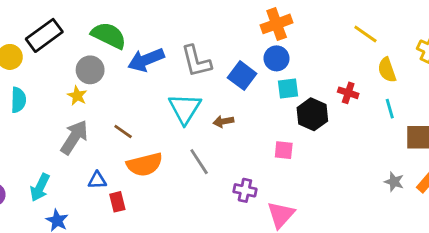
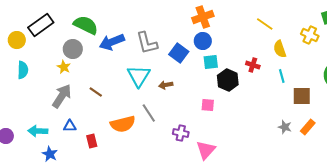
orange semicircle: (145, 164) -> (123, 124), moved
blue triangle: (97, 180) -> (70, 126), moved
cyan arrow: (40, 187) -> (38, 131), turned 66

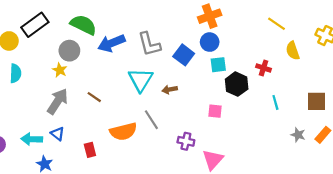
cyan line: (282, 76) -> (275, 102), moved
blue triangle: (70, 126) -> (58, 134), moved, turned 40

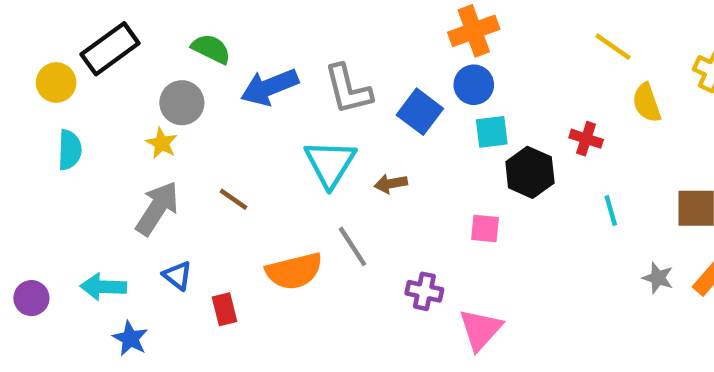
green semicircle: (83, 25) -> (211, 49), size x0.7
blue triangle: (58, 134) -> (177, 276), moved

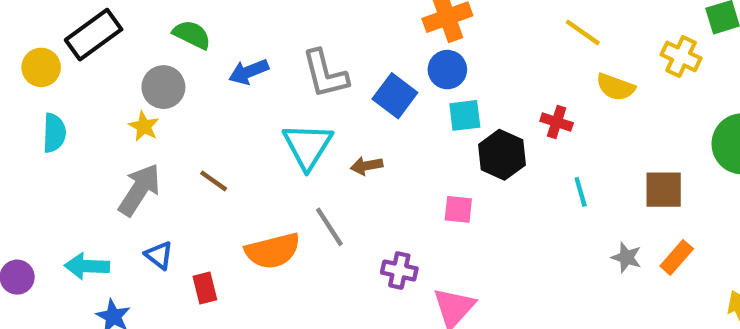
blue arrow: (269, 87) -> (249, 72), size x0.7
yellow semicircle: (647, 103) -> (616, 87), turned -51

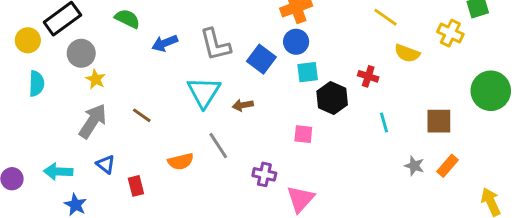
gray circle: (163, 87) -> (81, 53), moved
orange semicircle: (273, 251) -> (181, 161), size x0.7

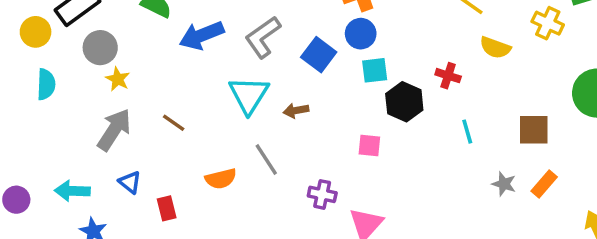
blue arrow: (165, 43) -> (202, 35), size x1.4
gray L-shape: (215, 45) -> (263, 37), turned 69

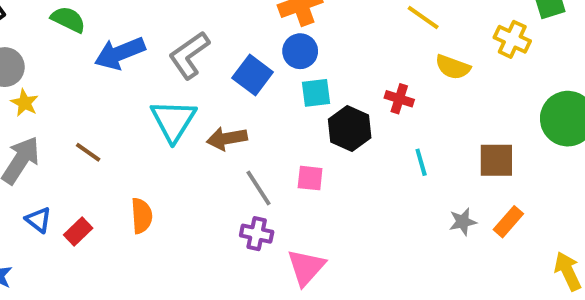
brown arrow: (296, 111) -> (227, 138), size x1.4
gray line: (266, 159) -> (259, 188), moved
orange semicircle: (221, 179) -> (142, 216), turned -80
gray star: (504, 184) -> (463, 222), turned -30
red rectangle: (167, 208) -> (78, 232), moved, turned 60

